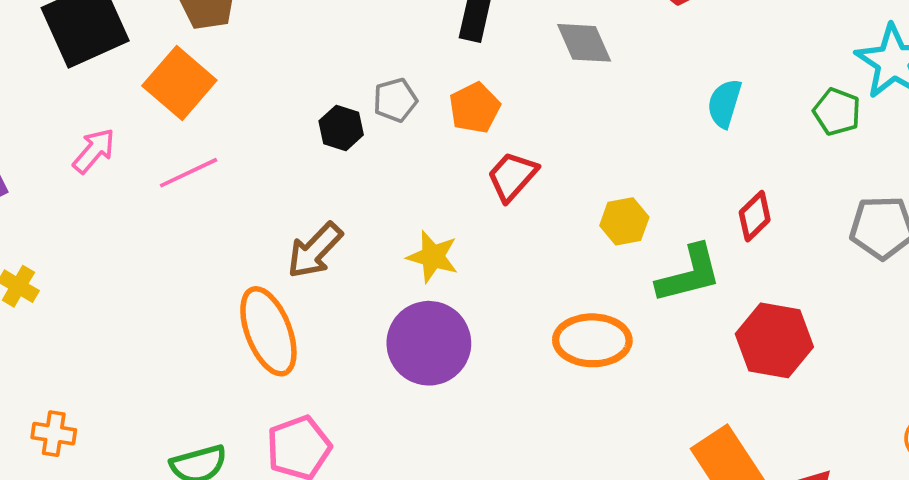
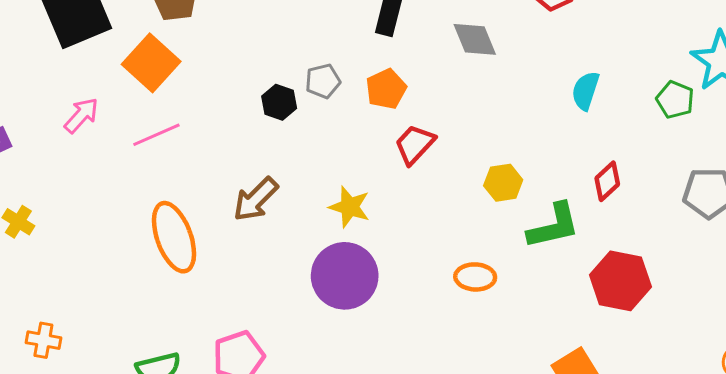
orange ellipse: (268, 331) -> (174, 237), moved
orange ellipse: (592, 340) -> (475, 277), size x0.7

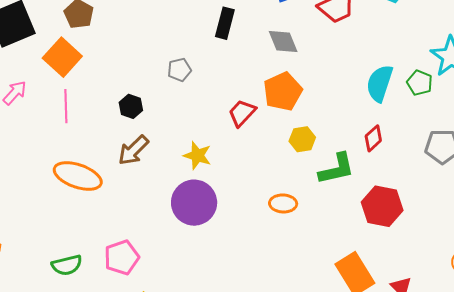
orange pentagon: (386, 89) -> (283, 91), moved, size x1.4
cyan semicircle: (585, 91) -> (380, 83), moved, size x1.4
black hexagon: (279, 102) -> (131, 106), moved
pink line: (156, 135) -> (66, 106), turned -68
orange ellipse: (174, 237) -> (78, 176), turned -51

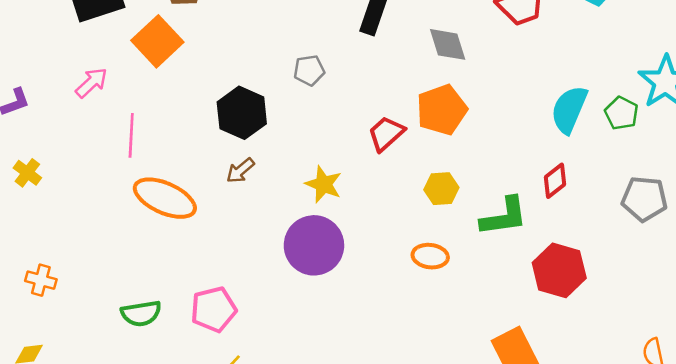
pink line: (66, 106) -> (131, 135), moved
black hexagon: (131, 106) -> (242, 113), size x1.6
yellow hexagon: (302, 139) -> (441, 189), moved
brown arrow: (133, 150) -> (240, 171), size x0.7

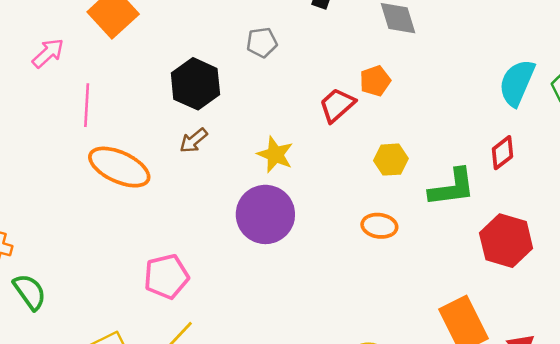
orange pentagon: (442, 110) -> (375, 81), moved, size x0.6
green semicircle: (141, 313) -> (30, 292), moved, turned -117

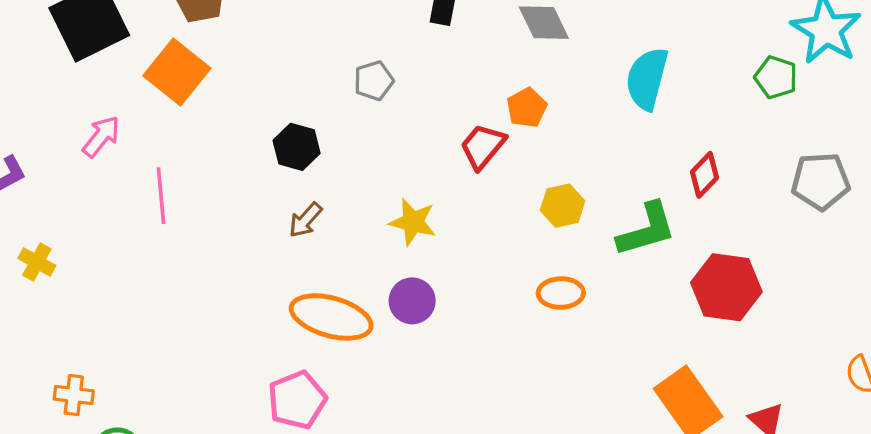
cyan semicircle: (517, 83) -> (647, 79), moved
black hexagon: (195, 84) -> (297, 147), size x0.7
orange ellipse: (119, 167) -> (331, 317), moved
purple circle: (265, 214) -> (412, 301), size x0.6

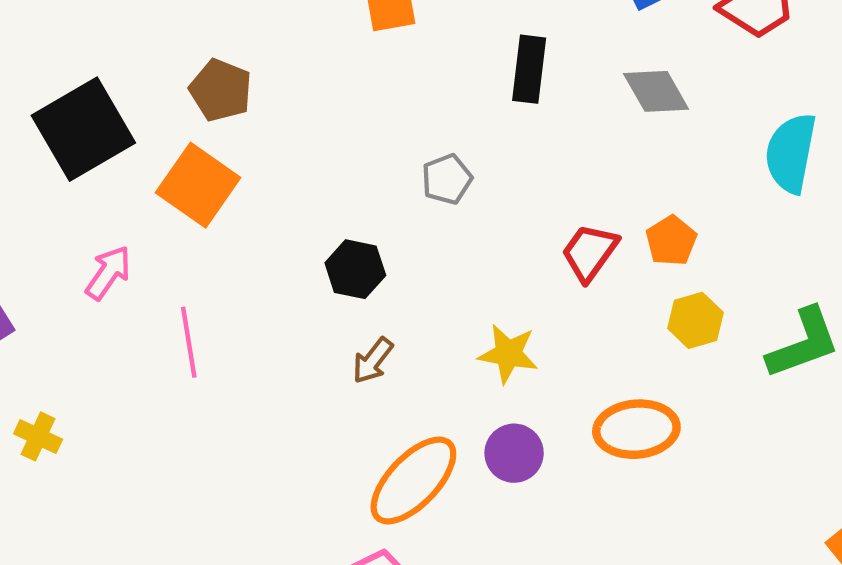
orange pentagon: (527, 108) -> (671, 241), moved
orange ellipse: (561, 293) -> (636, 429), moved, size x1.4
orange ellipse: (331, 317) -> (413, 480), turned -58

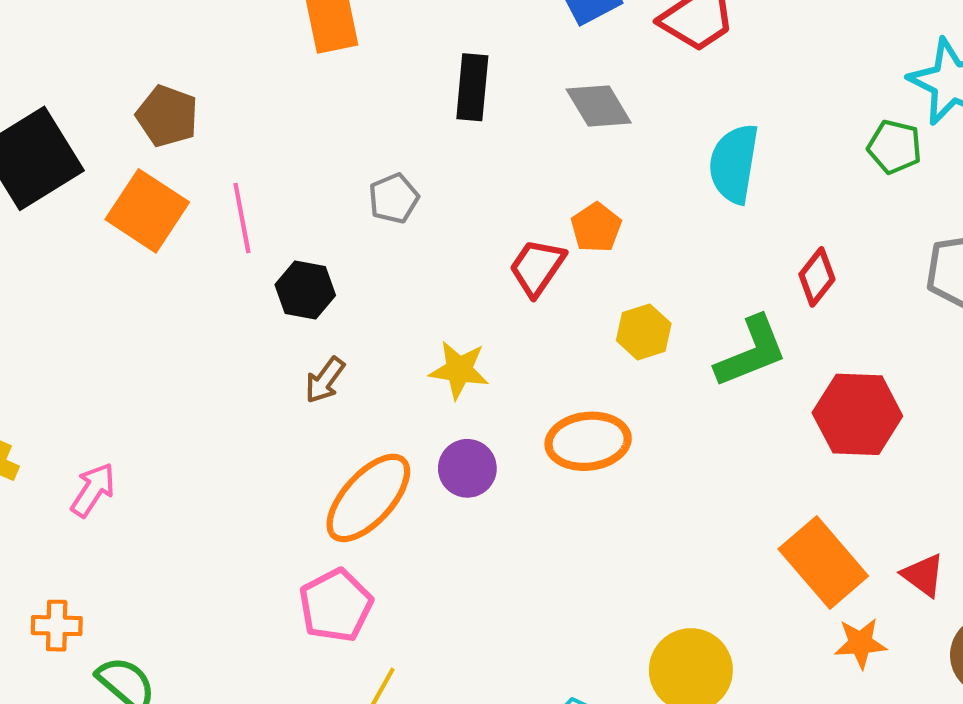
orange pentagon: (671, 241) -> (596, 228), moved
pink arrow: (108, 273) -> (93, 490), moved
pink line: (189, 342) -> (242, 218), moved

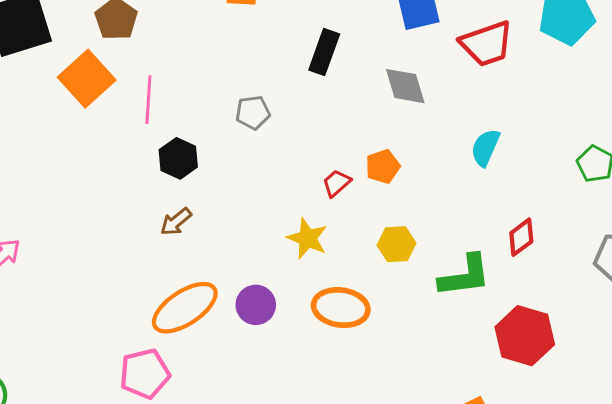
cyan semicircle: (734, 164) -> (485, 148), size x0.7
red trapezoid: (537, 267) -> (337, 183), size x0.7
yellow star: (459, 370) -> (307, 238), moved

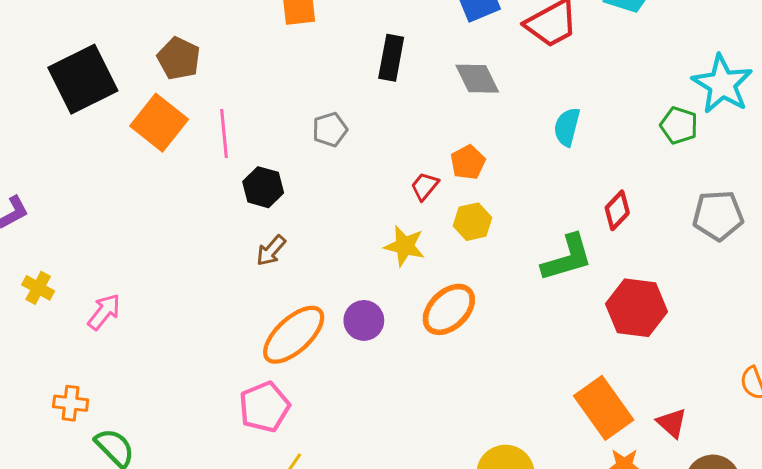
yellow hexagon: (397, 244) -> (473, 222), moved
orange ellipse: (341, 308) -> (449, 309), turned -42

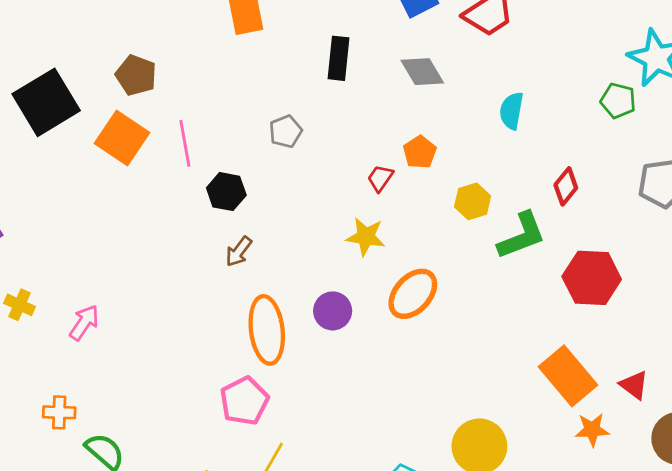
yellow hexagon: (473, 222) -> (473, 201), moved
orange ellipse: (294, 335) -> (267, 330), turned -50

